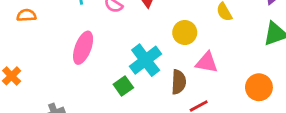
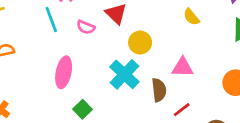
yellow circle: (185, 33) -> (140, 43), moved
green square: (123, 86) -> (82, 109), moved

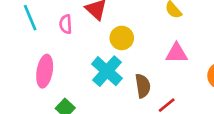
pink semicircle: (86, 27) -> (66, 24), turned 66
pink triangle: (183, 67) -> (177, 53), moved

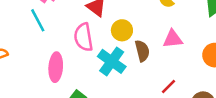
pink semicircle: (66, 24) -> (83, 37), moved, size x1.6
brown semicircle: (143, 86) -> (142, 51), moved

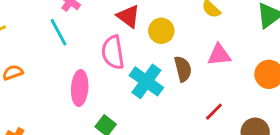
yellow circle: (122, 30) -> (161, 31), moved

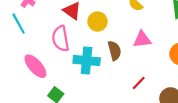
cyan cross: (146, 81) -> (87, 61), turned -30
pink ellipse: (80, 88) -> (35, 66), turned -45

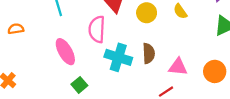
yellow circle: (97, 22) -> (147, 13), moved
pink triangle: (142, 40) -> (178, 67), moved

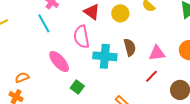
orange semicircle: (16, 29) -> (22, 77), moved

